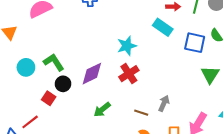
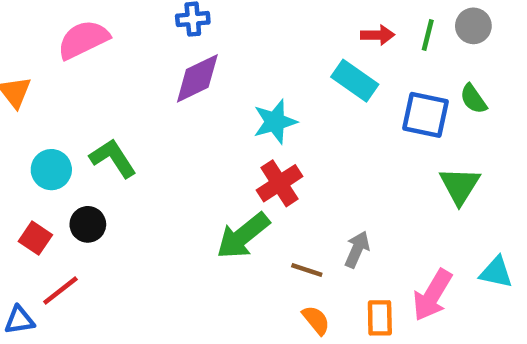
purple diamond: (92, 74) -> (197, 78), moved
black circle: (63, 84) -> (88, 224), moved
red square: (49, 98) -> (35, 238), moved
green arrow: (102, 110) -> (243, 236), moved, size x1.4

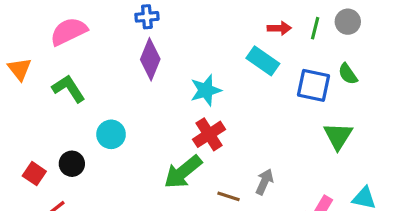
purple diamond: (197, 78) -> (150, 59), turned -42
green L-shape: (113, 158) -> (69, 89), moved
cyan circle: (51, 170) -> (111, 134), moved

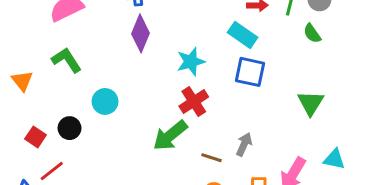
orange triangle: (20, 69) -> (22, 81), moved
green semicircle: (348, 74) -> (312, 33), moved
blue square: (313, 85) -> (250, 72), moved

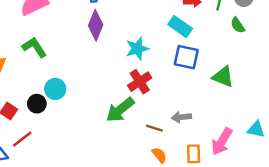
cyan circle: (105, 101) -> (55, 89), moved
green triangle: (311, 103) -> (223, 77), moved, turned -40
gray arrow: (244, 144) -> (181, 117), turned -120

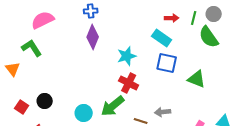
green semicircle: (238, 25) -> (209, 37), size x1.6
green L-shape: (34, 47) -> (32, 48), moved
red cross: (140, 82) -> (129, 83), turned -30
cyan circle: (55, 89) -> (84, 113), moved

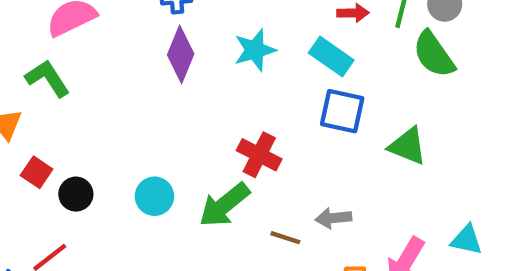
cyan star: (127, 56) -> (255, 50), moved
red square: (22, 107) -> (37, 172), moved
cyan circle: (84, 113) -> (154, 196), moved

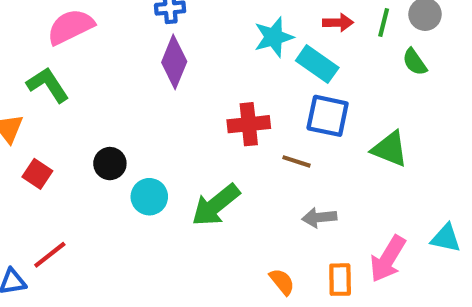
cyan star: (255, 50) -> (274, 37), moved
green semicircle: (434, 54) -> (415, 62), size x0.6
red cross: (259, 155) -> (249, 124), moved, turned -33
black circle: (76, 194) -> (110, 164), moved
brown line: (285, 238) -> (296, 161), moved

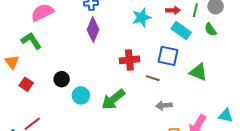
cyan rectangle: (317, 64) -> (181, 31), moved

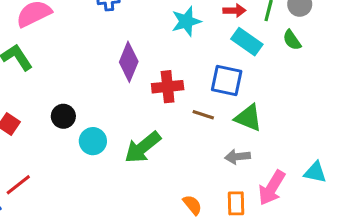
purple diamond: (93, 30) -> (129, 62), moved
green triangle: (198, 72) -> (248, 118), moved
gray arrow: (164, 106) -> (238, 157), moved

